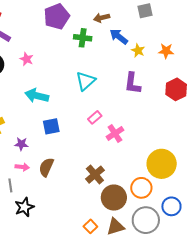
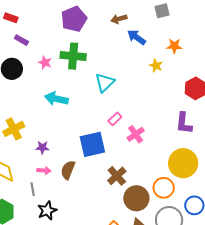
green cross: (83, 38) -> (73, 56), moved, size x1.4
yellow star: (138, 51) -> (156, 66), moved
orange star: (166, 51) -> (174, 46), moved
purple L-shape: (132, 83) -> (184, 123), moved
blue square: (51, 126) -> (92, 144), moved, size x1.5

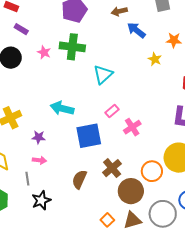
cyan arrow: (56, 99) -> (62, 108), moved
brown semicircle: (68, 170) -> (79, 179), moved
orange circle: (164, 188) -> (152, 171), moved

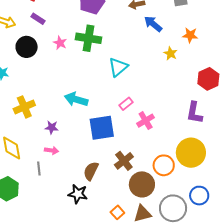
black star: (41, 200) -> (78, 194), moved, turned 30

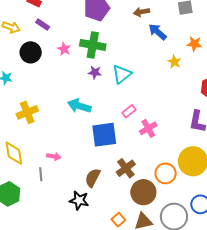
purple star: (52, 127) -> (95, 72), moved

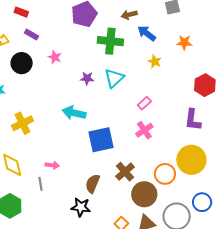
green cross: (93, 45) -> (110, 41), moved
yellow star: (174, 62) -> (155, 62), moved
pink rectangle: (129, 111) -> (144, 103), moved

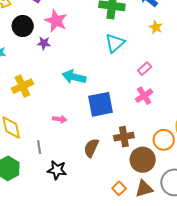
pink star: (55, 57) -> (56, 21), size x1.6
purple star: (87, 78) -> (44, 43), moved
pink arrow: (52, 165) -> (60, 119), moved
brown cross: (125, 172) -> (124, 137), turned 30
black star: (81, 207) -> (57, 170), moved

